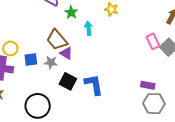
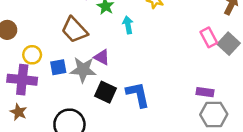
brown trapezoid: (57, 40) -> (74, 30), moved
gray star: (51, 62) -> (83, 70), size x1.5

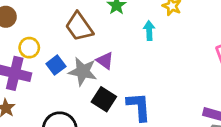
cyan arrow: (128, 25) -> (149, 31), moved
blue square: (58, 67) -> (56, 65), turned -35

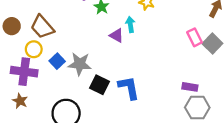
brown trapezoid: (79, 27) -> (42, 27), moved
purple triangle: (105, 61) -> (117, 35), moved

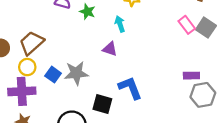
brown trapezoid: (42, 27) -> (32, 43), turned 100
purple triangle: (117, 35) -> (110, 49), moved
black square: (100, 85) -> (102, 104), moved

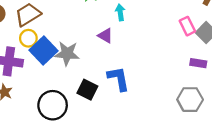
yellow circle: (27, 67) -> (28, 38), moved
blue square: (53, 75) -> (43, 50), size x1.6
purple rectangle: (191, 76) -> (198, 63), moved

